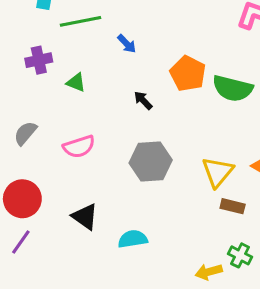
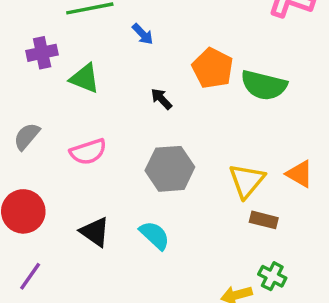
green triangle: (76, 82) -> (85, 78), size x1.4
cyan semicircle: (133, 239) -> (155, 235), moved, turned 52
purple line: (21, 242) -> (30, 276), moved

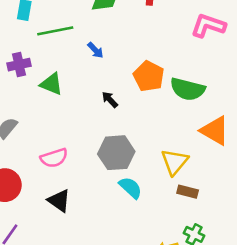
pink semicircle: (88, 152) -> (54, 158), moved
orange triangle: (300, 174) -> (215, 131), moved, size x1.4
cyan semicircle: (155, 235) -> (131, 188), moved

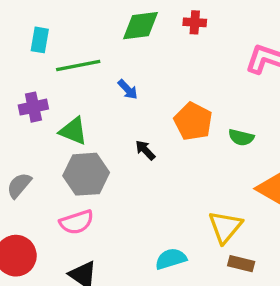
green semicircle: (188, 89) -> (241, 137), size x0.6
gray hexagon: (116, 153) -> (86, 174), moved
cyan semicircle: (131, 188) -> (171, 259), turned -60

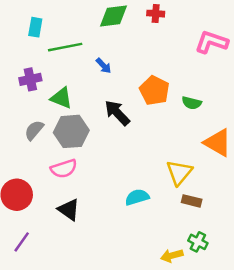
black arrow: (145, 150) -> (117, 113), size x1.6
gray semicircle: (19, 185) -> (34, 130), moved

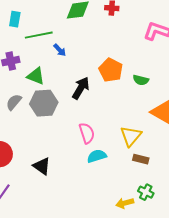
blue arrow: (104, 66) -> (60, 50), moved
black arrow: (117, 113) -> (81, 88), turned 75
pink semicircle: (64, 169) -> (87, 133), moved, turned -90

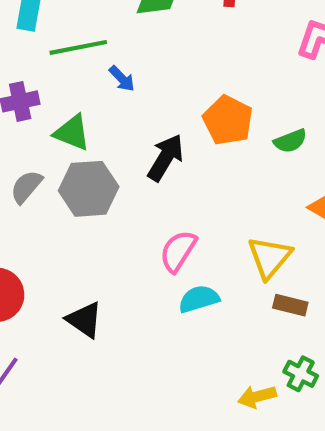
green semicircle: (141, 80) -> (290, 141), turned -35
pink semicircle: (87, 133) -> (178, 251), turned -130

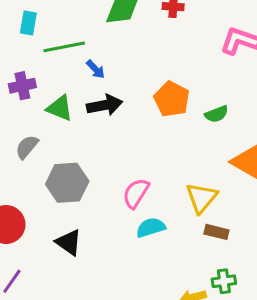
black arrow: (166, 158) -> (105, 105), moved, turned 48
gray hexagon: (89, 189) -> (67, 183), moved
green cross: (301, 374) -> (224, 281), turned -35

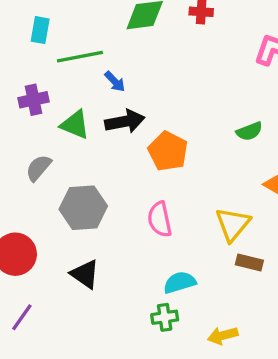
orange pentagon: (172, 99) -> (168, 151), moved
pink semicircle: (136, 193) -> (160, 219), turned -44
cyan semicircle: (151, 227) -> (180, 282), moved
green cross: (224, 281) -> (165, 317), moved

